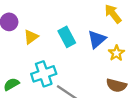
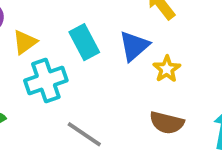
cyan cross: (44, 74) -> (46, 80), moved

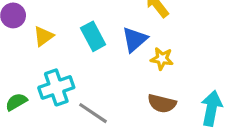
yellow star: (167, 69) -> (162, 59), turned -30
cyan cross: (46, 80) -> (56, 87), moved

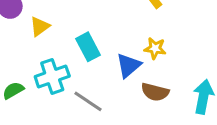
cyan rectangle: (93, 36) -> (88, 47), moved
blue triangle: (135, 39) -> (129, 66), moved

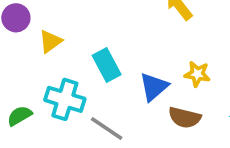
yellow star: (155, 48) -> (197, 74), moved
cyan cross: (52, 76) -> (65, 99), turned 36

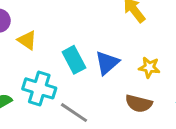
yellow triangle: (50, 41) -> (27, 40), turned -50
blue triangle: (154, 87) -> (107, 63), moved

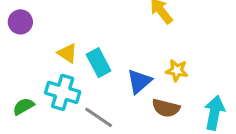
yellow triangle: (27, 40) -> (67, 53), moved
blue triangle: (107, 63) -> (139, 81), moved

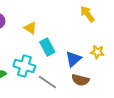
yellow triangle: (67, 53) -> (30, 28), moved
brown semicircle: (166, 108) -> (80, 80), moved

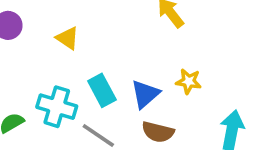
cyan rectangle: (47, 47) -> (102, 90), moved

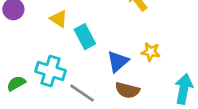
cyan rectangle: (102, 90) -> (85, 37), moved

